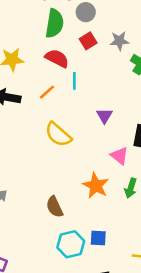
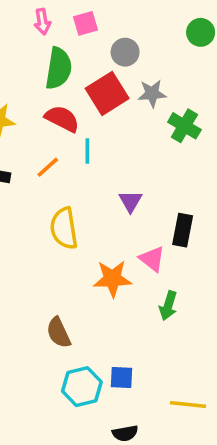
gray circle: (86, 12) -> (125, 52), moved
red square: (88, 41) -> (107, 93), size x1.6
yellow semicircle: (58, 134) -> (64, 228), turned 40
orange star: (96, 186) -> (112, 279), moved, turned -30

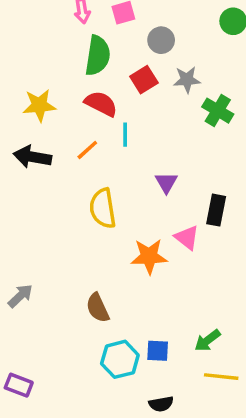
red square: (107, 93) -> (144, 80), size x0.7
green arrow: (168, 306) -> (207, 340), moved, turned 36

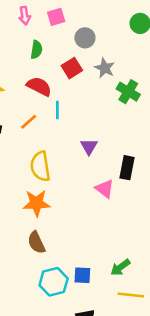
green semicircle: (98, 56) -> (36, 50), size x0.6
gray star: (187, 80) -> (105, 68), turned 30
orange star: (149, 256) -> (36, 203), moved

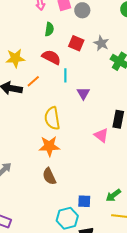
gray circle: (85, 38) -> (82, 10), moved
red square: (72, 68) -> (76, 43), turned -35
orange line: (29, 122) -> (33, 81), moved
purple triangle: (89, 147) -> (83, 93), moved
cyan hexagon: (54, 282) -> (67, 218), moved

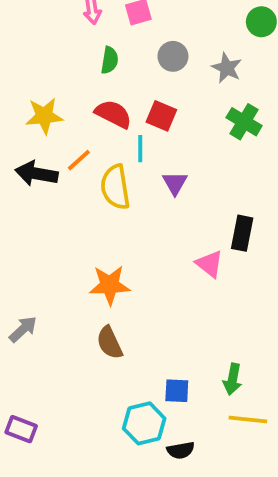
gray circle: (82, 10) -> (173, 56), moved
red square: (76, 43) -> (161, 116), moved
gray star: (101, 43) -> (227, 68), moved
yellow semicircle: (52, 118) -> (115, 187), moved
green arrow: (113, 195) -> (233, 379), turned -42

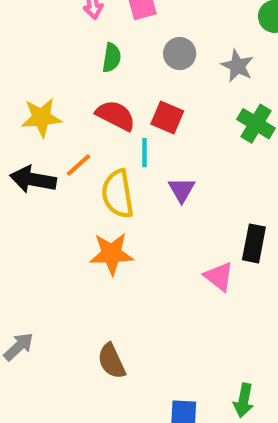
orange star: (110, 285) -> (112, 254), moved

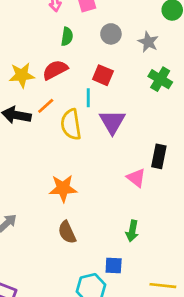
red semicircle: (116, 115) -> (55, 70), moved, turned -55
purple triangle: (182, 190) -> (112, 122), size x1.5
orange star: (112, 254) -> (63, 188), moved
green arrow: (244, 400) -> (132, 231), moved

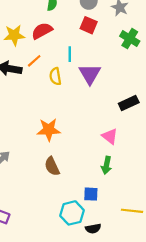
red square: (103, 75) -> (89, 25), moved
yellow semicircle: (71, 124) -> (55, 76), size x0.7
black rectangle: (159, 156) -> (129, 103), turned 54
pink triangle: (136, 178) -> (110, 136), moved

